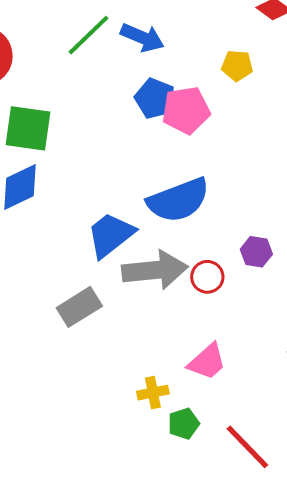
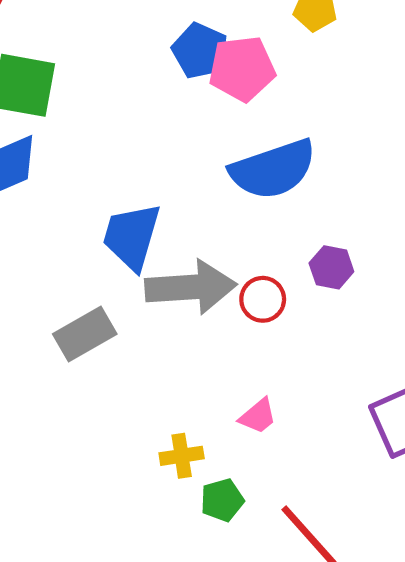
blue semicircle: (178, 200) -> (273, 169), moved
blue trapezoid: (111, 235) -> (132, 236), turned -38
pink trapezoid: (207, 362) -> (258, 416), size x0.7

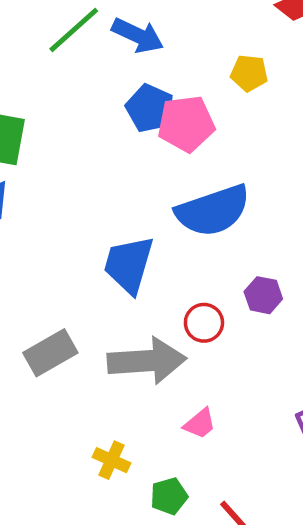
blue trapezoid: (132, 236) -> (129, 265), moved
gray arrow: (191, 287) -> (147, 361), moved
yellow cross: (182, 456) -> (111, 460), moved, turned 33

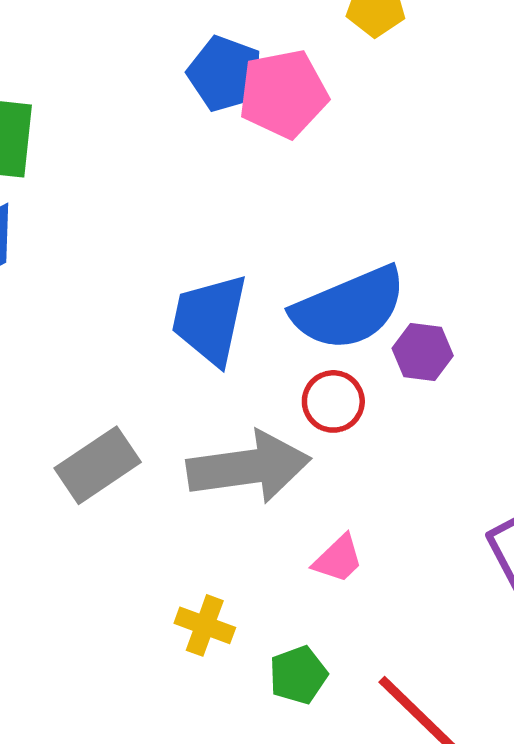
blue semicircle: (213, 211) -> (349, 308), moved

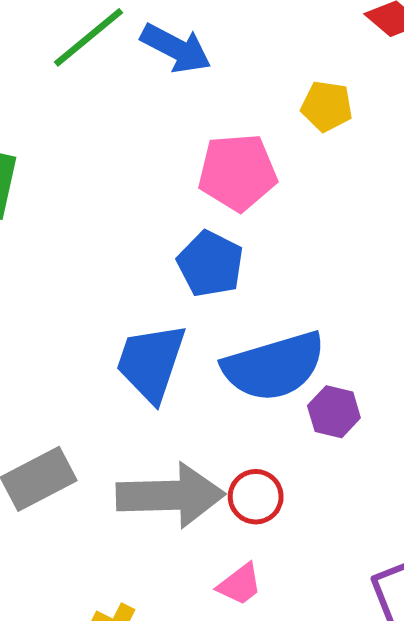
blue pentagon: (225, 74) -> (210, 264), moved
red circle: (333, 401) -> (256, 497), moved

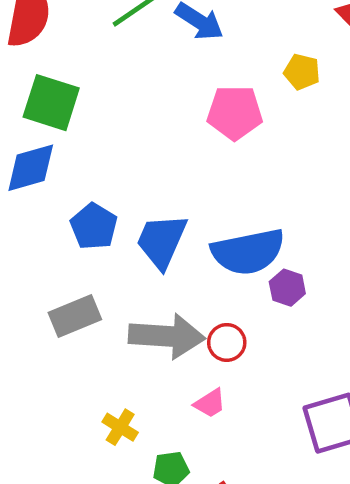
blue pentagon: (210, 264) -> (94, 226), moved

